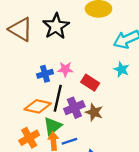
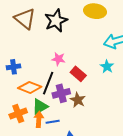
blue cross: (45, 74) -> (14, 67), moved

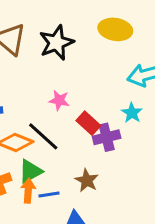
black line: (48, 83) -> (43, 136), turned -70
purple cross: (61, 93) -> (107, 137), moved
brown star: (78, 100) -> (87, 180), moved

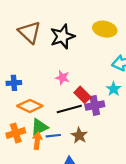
black line: (43, 136) -> (69, 109), moved, turned -60
blue line: (49, 194) -> (53, 136), moved

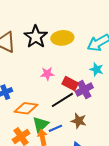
yellow ellipse: (105, 29) -> (62, 38), moved

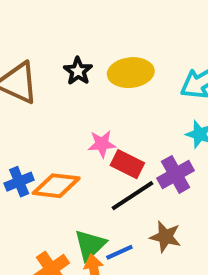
black star: (36, 37) -> (78, 71), size x0.6
red rectangle: (70, 84) -> (127, 164), moved
orange diamond: (26, 108) -> (56, 186), moved

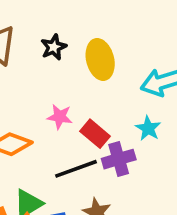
yellow ellipse: (131, 73) -> (100, 59), turned 69
red rectangle: (127, 164) -> (95, 134), moved

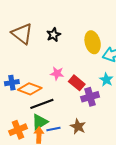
yellow ellipse: (100, 59) -> (93, 42), moved
black line: (76, 169) -> (42, 104), moved

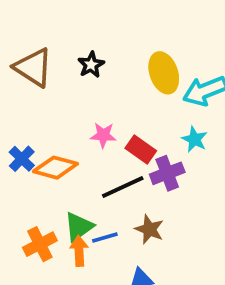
blue cross: (12, 83) -> (22, 159), turned -32
black line: (42, 104) -> (123, 187), moved

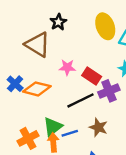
brown triangle: (33, 67) -> (38, 44), moved

